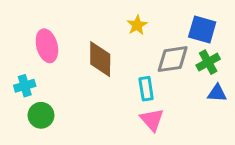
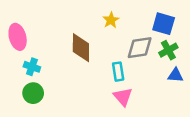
pink ellipse: (47, 46) -> (18, 37), moved
cyan cross: (25, 86) -> (32, 67), moved, turned 35

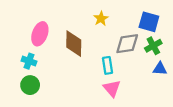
pink ellipse: (18, 37) -> (40, 34), moved, turned 35

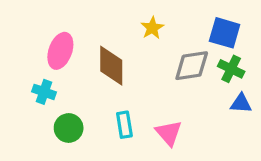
green cross: (153, 46) -> (231, 69), turned -35
cyan rectangle: (108, 65) -> (124, 125), moved
green circle: (30, 85) -> (69, 128), moved

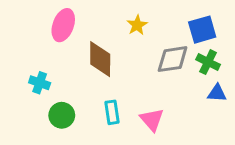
blue square: (225, 33) -> (202, 30), turned -32
pink ellipse: (60, 51) -> (63, 25), moved

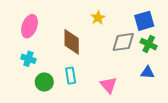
pink ellipse: (63, 25) -> (30, 26), moved
blue triangle: (217, 93) -> (148, 73), moved
cyan rectangle: (112, 112) -> (71, 76), moved

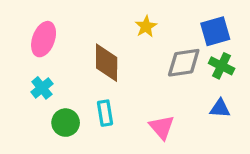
cyan cross: (28, 59) -> (42, 88), turned 32

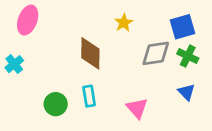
pink ellipse: (44, 39) -> (28, 20), moved
cyan cross: (42, 88) -> (14, 64), moved
blue triangle: (220, 108) -> (186, 92), turned 42

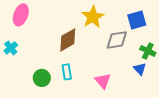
yellow star: (124, 23) -> (93, 17), size x1.6
brown diamond: (90, 53) -> (68, 40), turned 60
green cross: (188, 56) -> (148, 51), moved

